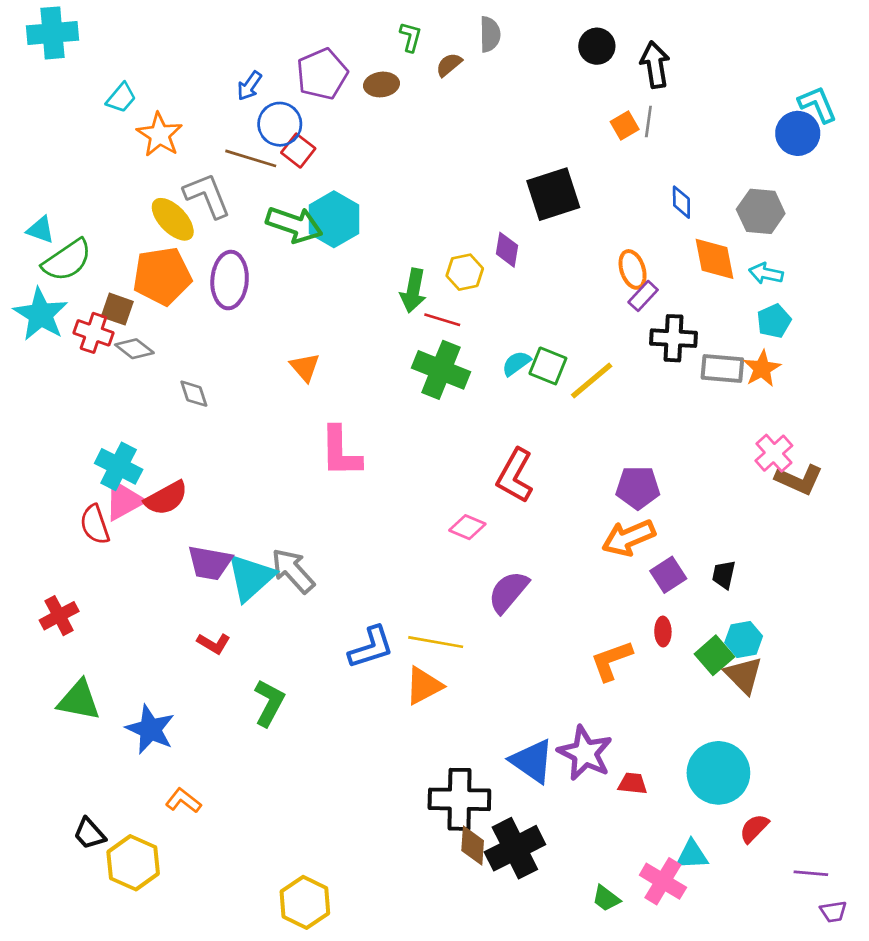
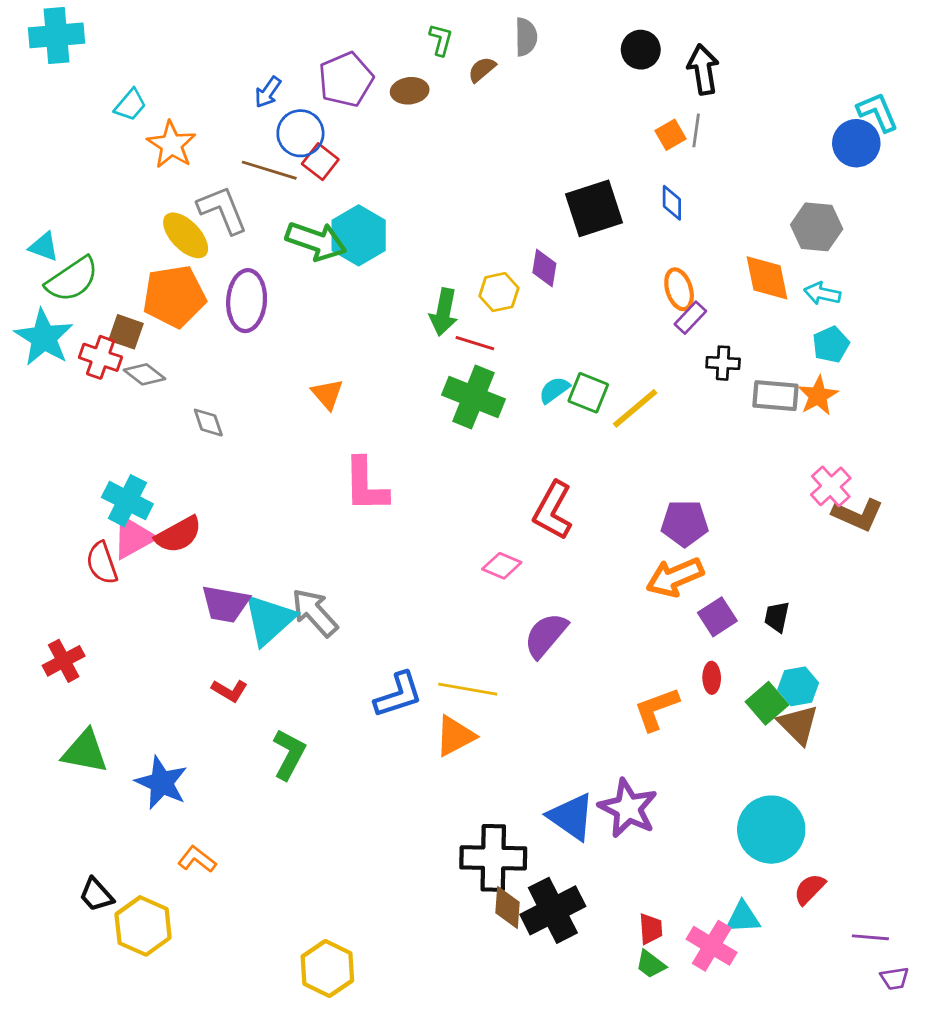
blue diamond: (681, 202) -> (672, 203), moved
black cross: (674, 338) -> (723, 363), size x0.7
red trapezoid: (633, 783) -> (651, 929), moved, turned 80

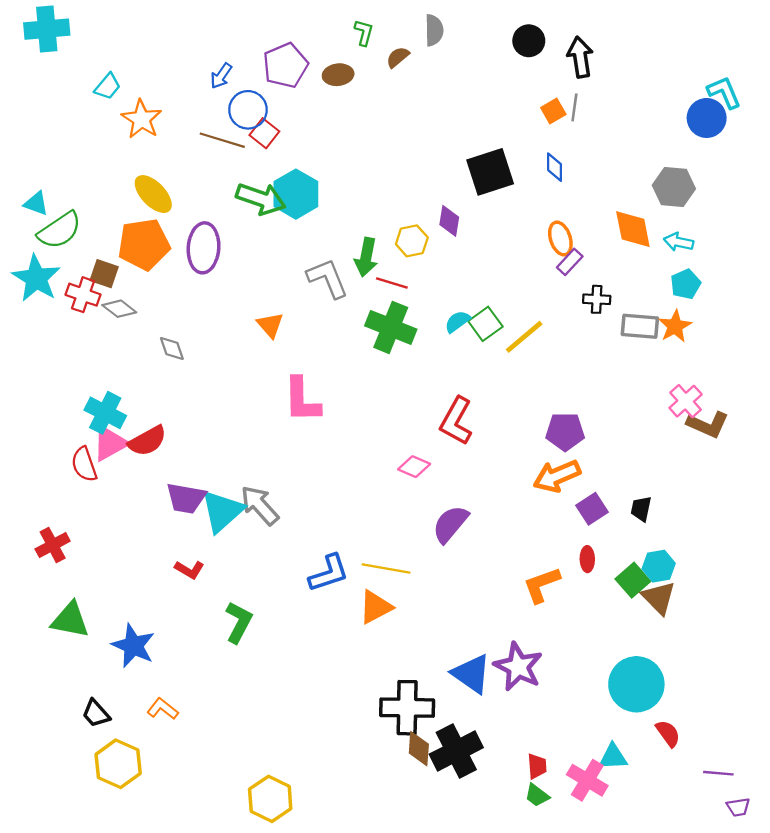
gray L-shape: (222, 210) -> (328, 278), moved
green square: (588, 393) -> (485, 324), turned 32
red semicircle: (810, 889) -> (668, 733), turned 100
black trapezoid: (96, 895) -> (96, 714), moved

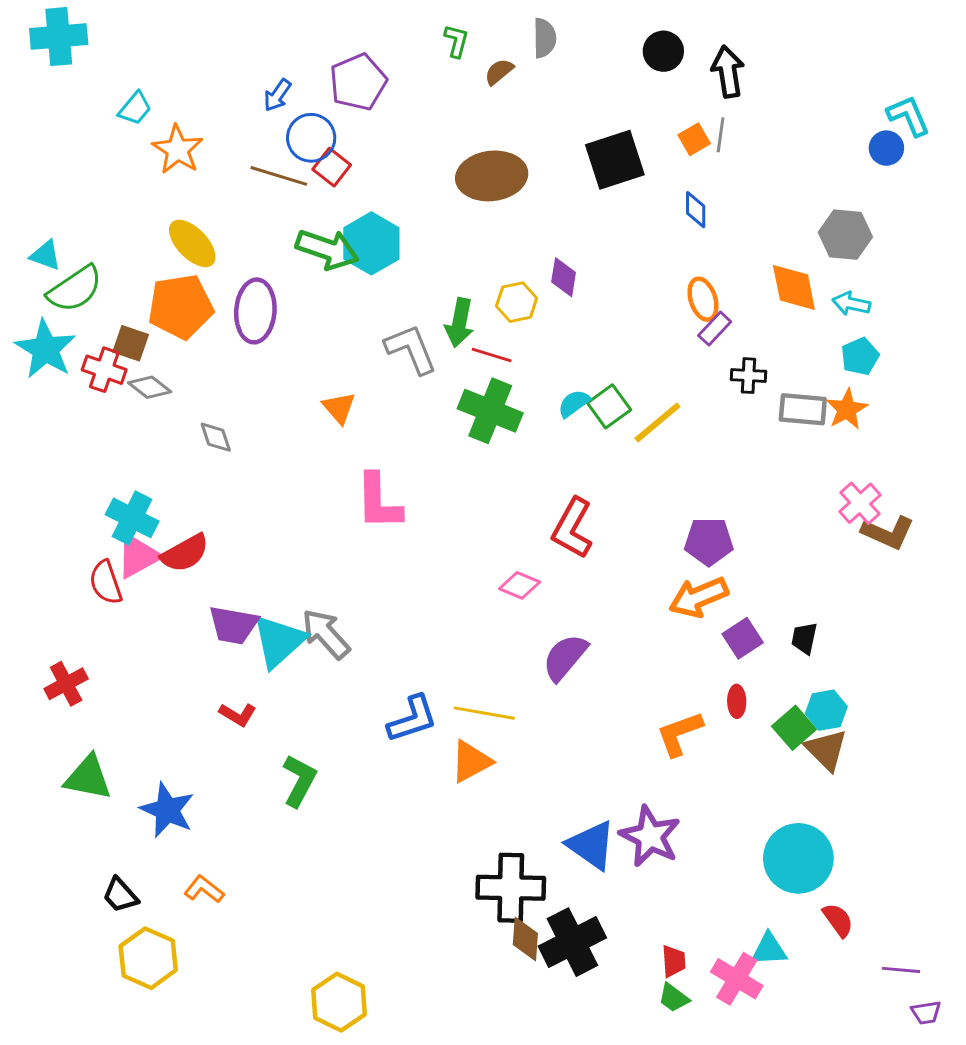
brown ellipse: (338, 75) -> (492, 176), moved, size x1.8
blue circle: (707, 118) -> (886, 148), size x0.7
black square: (490, 172) -> (615, 160), moved

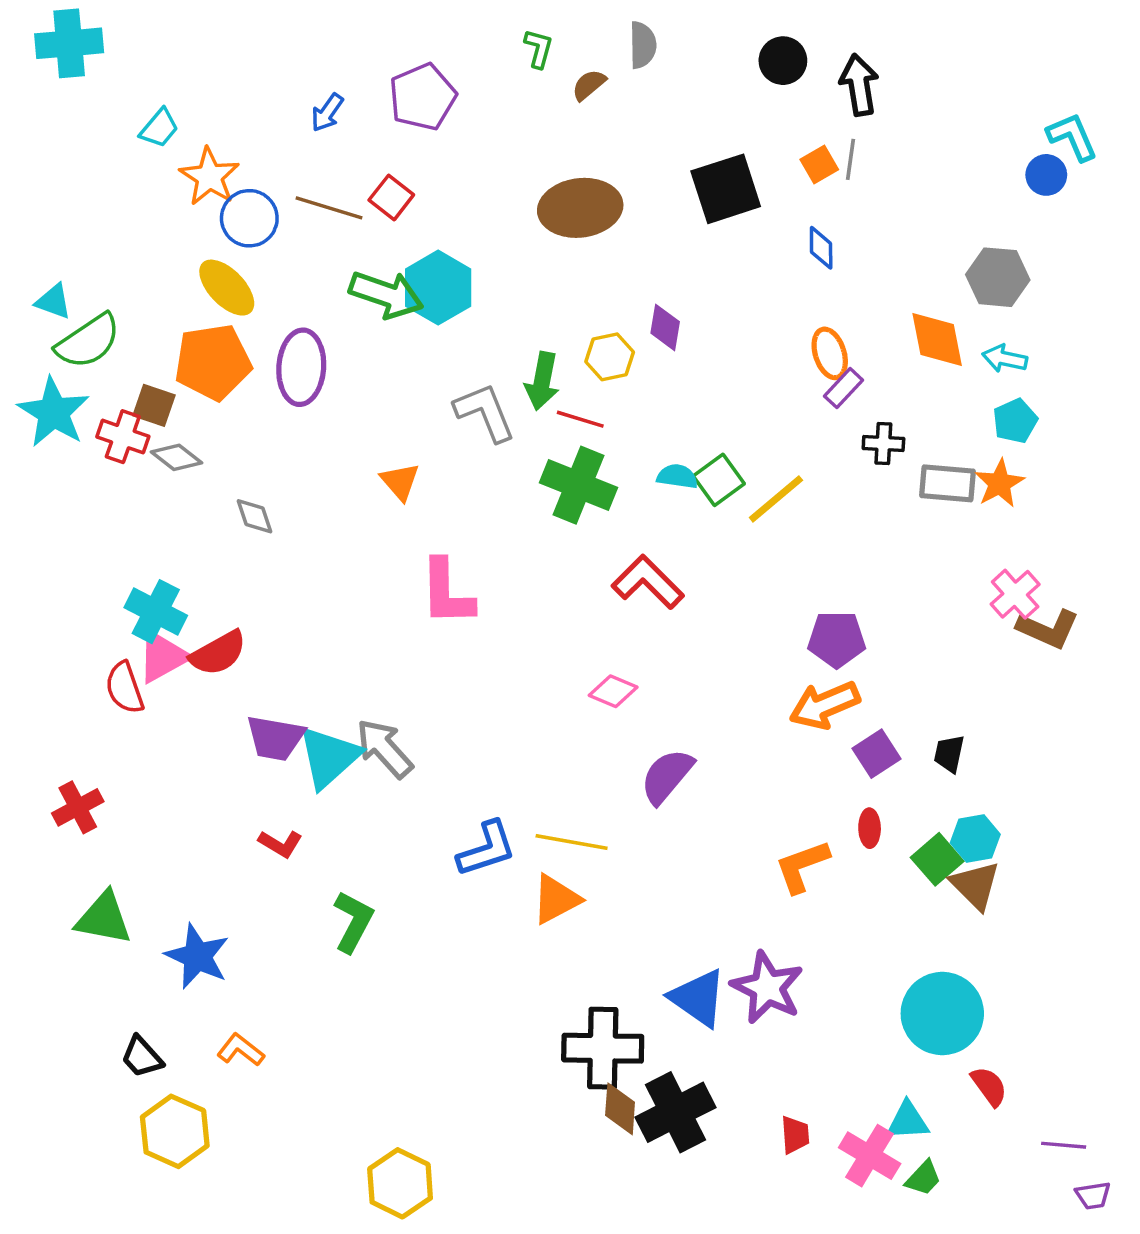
blue circle: (311, 138) -> (249, 218), moved
cyan semicircle: (574, 403) -> (677, 476), turned 44
red L-shape: (572, 528) -> (648, 582), moved, turned 106
green trapezoid: (674, 998) -> (923, 1178), moved, turned -84

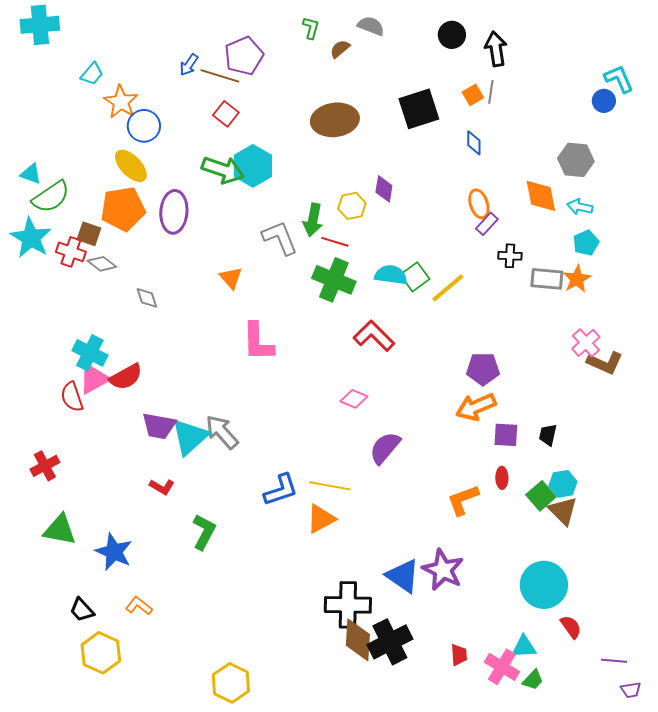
gray semicircle: (643, 45) -> (371, 26), turned -68
brown line: (329, 208) -> (220, 76), moved
cyan semicircle: (677, 476) -> (391, 275), size x1.4
purple square: (876, 754) -> (506, 435), turned 36
brown diamond: (620, 1109) -> (358, 640), size x1.4

